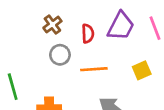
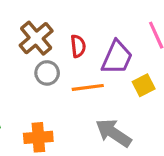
brown cross: (52, 25) -> (36, 38), size x1.5
purple trapezoid: (121, 26) -> (117, 57), moved

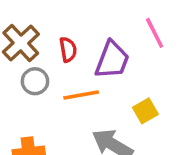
yellow square: (144, 85) -> (145, 111), moved

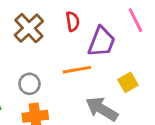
red semicircle: (68, 50) -> (73, 21), moved
gray circle: (35, 81) -> (29, 84), moved

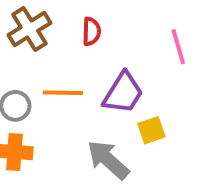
purple trapezoid: (102, 42) -> (123, 93), moved
orange line: (77, 70) -> (63, 93), moved

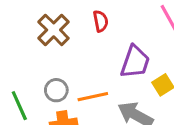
orange line: (63, 93) -> (93, 97), moved

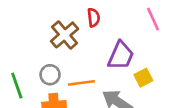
brown cross: (54, 30) -> (65, 35), moved

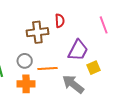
brown cross: (65, 35) -> (37, 32), turned 30

